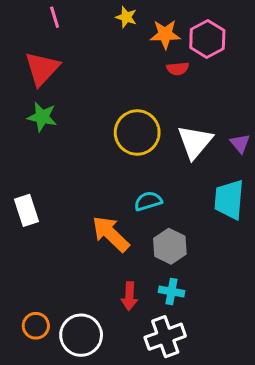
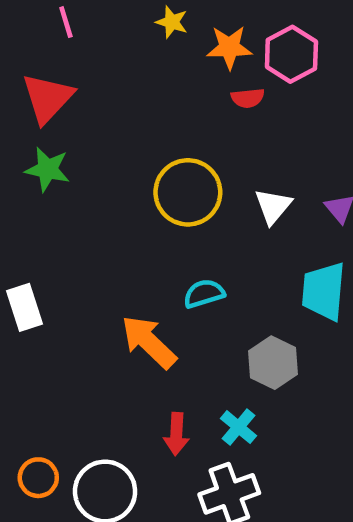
white triangle: (195, 142) -> (273, 206), size x0.7
gray hexagon: (170, 246) -> (273, 363), moved
cyan cross: (171, 291) -> (238, 427), turned 30

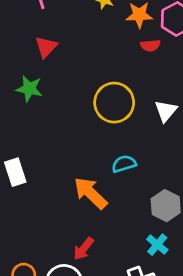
red triangle: (48, 98) -> (46, 47), moved, size x0.7
cyan cross: (238, 427) -> (157, 245), moved
red arrow: (176, 434) -> (84, 249), moved, turned 35

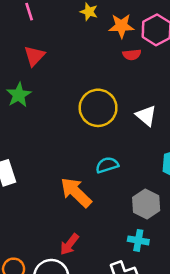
green star: (29, 89) -> (19, 95), turned 30
white triangle: (166, 111) -> (146, 116), turned -30
cyan cross: (157, 245) -> (138, 240), turned -30

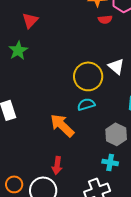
yellow circle: (98, 108) -> (88, 76), moved
red arrow: (69, 244) -> (57, 165), turned -30

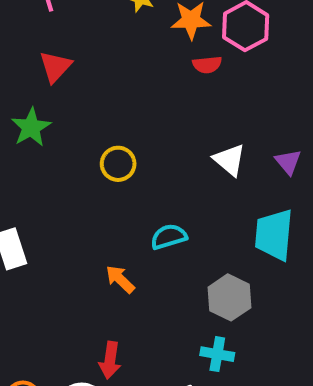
yellow circle: (88, 76) -> (118, 164), moved, size x0.6
orange arrow: (62, 125) -> (120, 279), size x0.6

